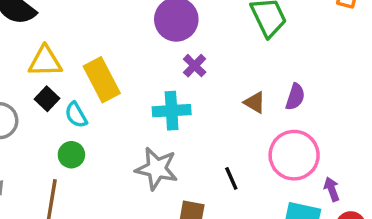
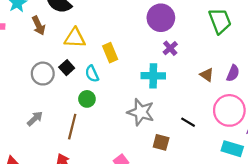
yellow rectangle: (102, 80) -> (110, 53), size x0.7
black square: (47, 99) -> (67, 68), moved
black line: (231, 178) -> (188, 122), turned -40

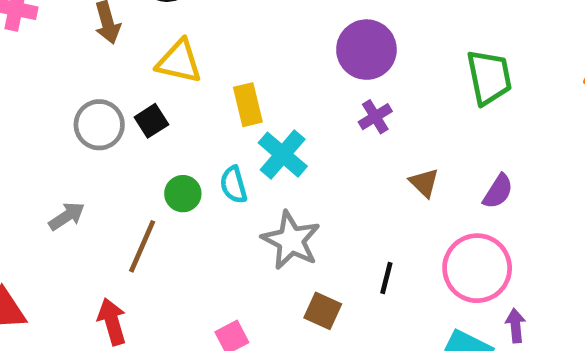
cyan semicircle: (92, 74) -> (234, 185), moved
brown triangle: (207, 75) -> (424, 183), moved
cyan cross: (153, 76) -> (283, 155), moved, turned 30
black line: (188, 122) -> (386, 278), turned 64

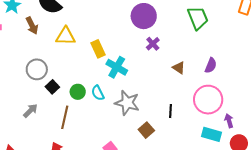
black square: (151, 121) -> (52, 87), moved
cyan semicircle: (234, 185) -> (98, 93), moved
brown square: (323, 311) -> (146, 130), turned 35

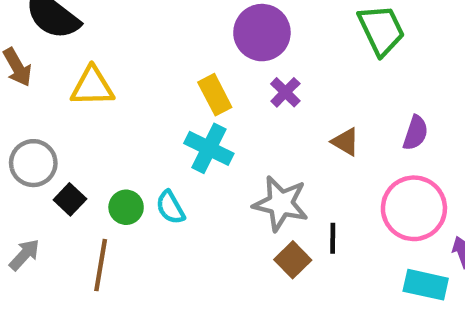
yellow rectangle: (98, 49) -> (215, 95), moved
gray star: (127, 103) -> (281, 203), moved
brown square: (146, 130) -> (293, 260), moved

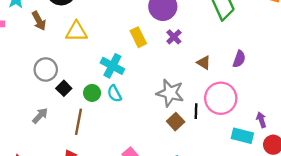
cyan cross: (209, 148) -> (112, 66), moved
pink circle: (414, 208) -> (221, 98), moved

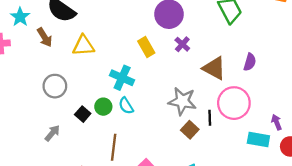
brown triangle: (204, 63) -> (214, 68), size x1.6
black square: (64, 88) -> (83, 114), moved
brown line: (78, 122) -> (114, 147), moved

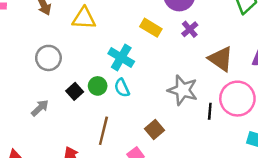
yellow rectangle: (146, 47) -> (151, 28), turned -36
brown square: (190, 130) -> (154, 130), moved

